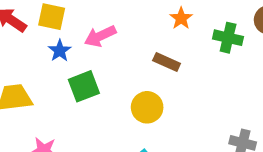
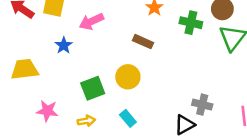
blue star: (60, 51) -> (64, 45), moved
green square: (84, 86) -> (93, 88), moved

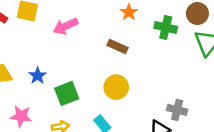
blue star: (64, 45) -> (38, 76), moved
yellow circle: (128, 77) -> (116, 87), moved

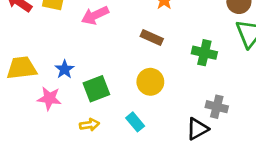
green cross: (166, 27) -> (204, 53), moved
pink star: (21, 116) -> (49, 98), moved

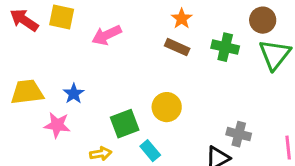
brown rectangle: (152, 37) -> (177, 47), moved
green cross: (204, 53) -> (225, 47), moved
green square: (96, 89) -> (125, 124), moved

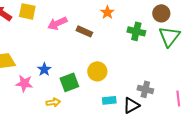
brown rectangle: (177, 47) -> (84, 31), moved
blue star: (74, 94) -> (44, 69), moved
cyan rectangle: (150, 151) -> (109, 100), moved, turned -56

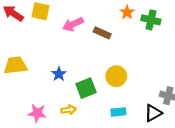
green cross: (136, 31) -> (151, 20), moved
pink star: (24, 83) -> (37, 113), moved
cyan rectangle: (109, 100) -> (118, 112), moved

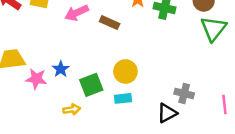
cyan rectangle: (118, 112) -> (123, 98), moved
pink star: (37, 113) -> (36, 79), moved

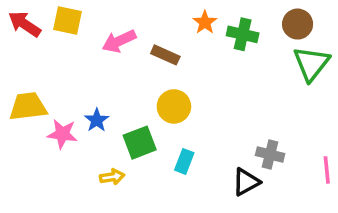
yellow circle: (125, 71) -> (174, 106), moved
cyan rectangle: (123, 98) -> (184, 161), turned -63

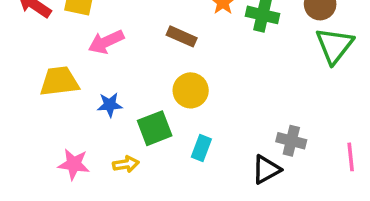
pink arrow: (119, 41) -> (106, 42), moved
yellow trapezoid: (28, 106) -> (59, 81), moved
blue star: (97, 120) -> (110, 105), turned 30
pink star: (62, 134) -> (74, 164), moved

